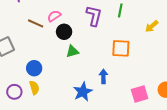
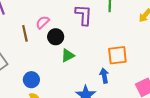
brown line: (36, 23) -> (25, 33), turned 63
orange square: (121, 48) -> (117, 55), moved

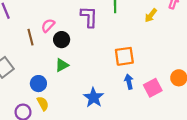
green triangle: (68, 55) -> (62, 65), moved
blue arrow: (104, 76) -> (129, 82), moved

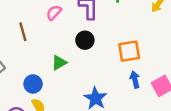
pink semicircle: (48, 25) -> (54, 13), moved
black circle: (62, 40) -> (85, 40), moved

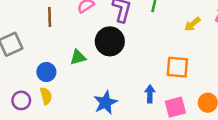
black circle: (85, 40) -> (110, 41), size x1.5
orange square: (129, 51) -> (177, 67), moved

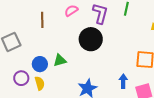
green triangle: (78, 57) -> (60, 60), moved
purple circle: (21, 100) -> (21, 78), moved

